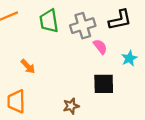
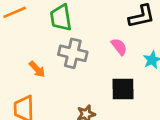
gray cross: (83, 26) -> (73, 53), moved, turned 30

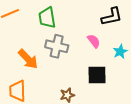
orange arrow: (37, 69) -> (28, 59), size x1.5

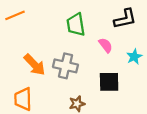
green trapezoid: (47, 18) -> (76, 25), moved
gray cross: (57, 46) -> (65, 66), moved

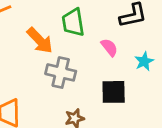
orange arrow: (35, 65) -> (40, 40), moved

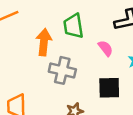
orange arrow: (40, 40) -> (44, 42), turned -130

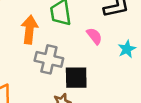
black square: (109, 88) -> (76, 78), moved

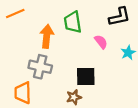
gray cross: (49, 59) -> (40, 67), moved

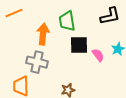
pink semicircle: (101, 42) -> (98, 55), moved
black square: (86, 76) -> (79, 45), moved

